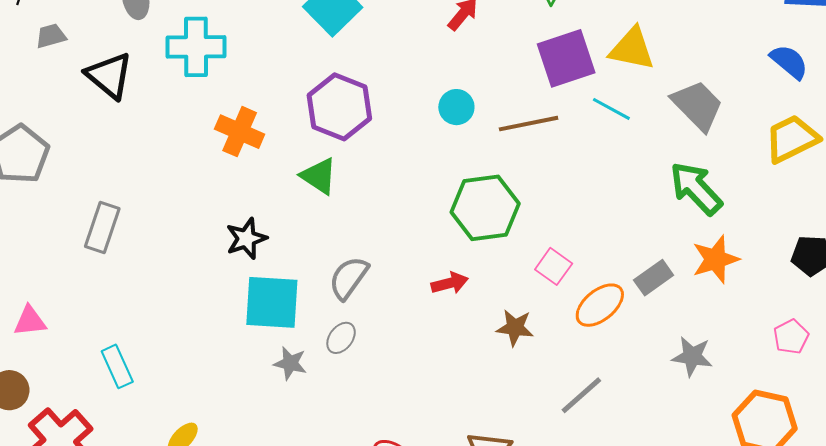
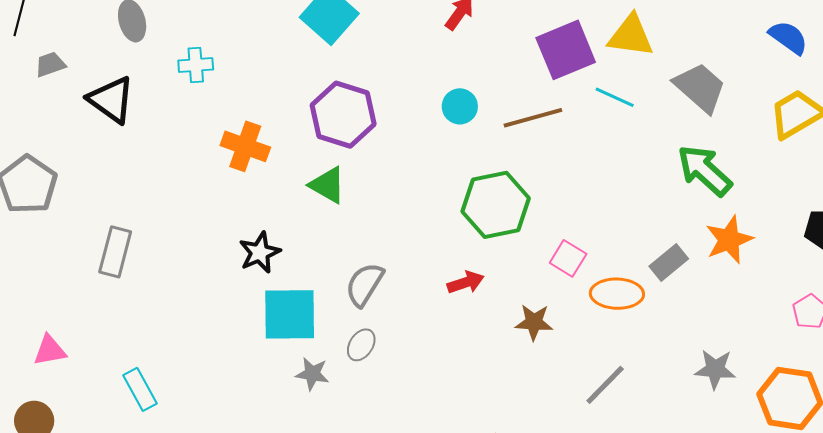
cyan cross: (196, 47) -> (196, 65), size x0.6
orange ellipse: (600, 305) -> (617, 294), turned 45
gray star: (692, 356) -> (715, 369), moved

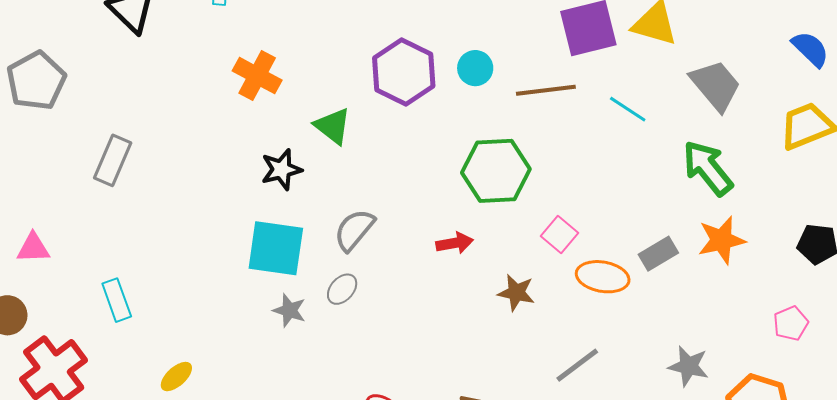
cyan line: (615, 97) -> (628, 109), moved
purple hexagon: (343, 115) -> (404, 72), moved
black star: (260, 253) -> (281, 169), moved

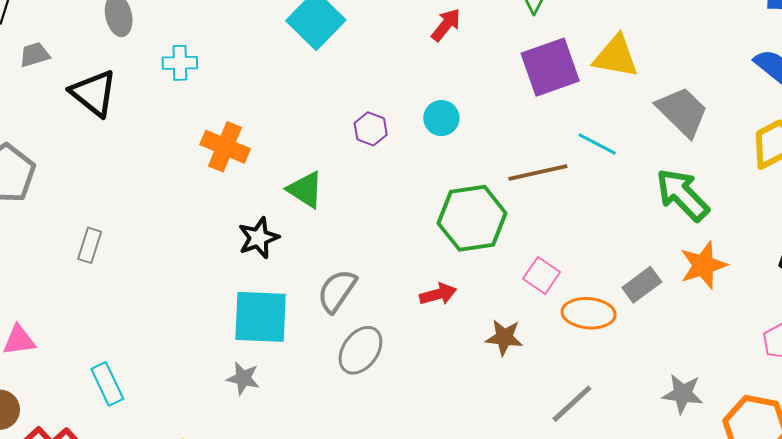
purple hexagon: (404, 72) -> (371, 129), size x0.5
brown line: (546, 90) -> (538, 173), moved
gray rectangle: (113, 160) -> (90, 245), size x0.7
gray ellipse: (342, 289) -> (360, 350), moved, size x1.5
gray star: (289, 310) -> (243, 378), moved

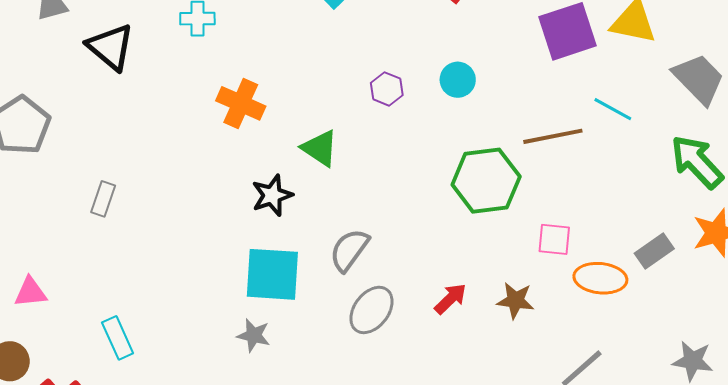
pink square: (542, 275) -> (554, 239), turned -30
red arrow: (438, 294) -> (450, 299), moved, turned -30

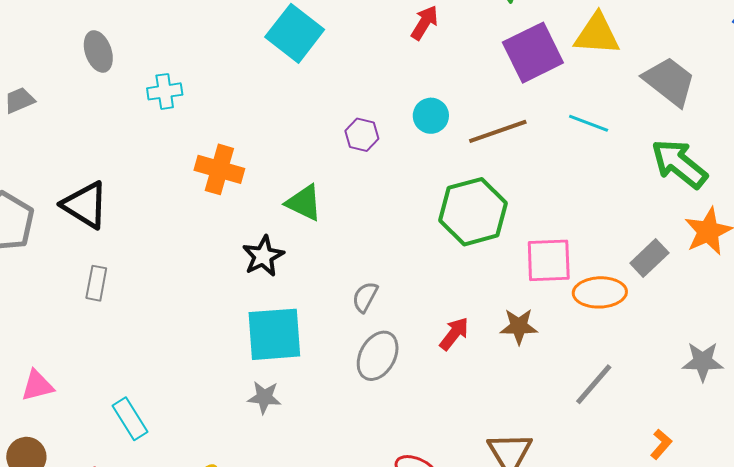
black triangle: (111, 47) -> (85, 205), moved
brown line: (553, 136) -> (498, 131), moved
pink square: (554, 239) -> (549, 260), size x1.4
gray semicircle: (349, 250) -> (365, 297), moved, size x0.7

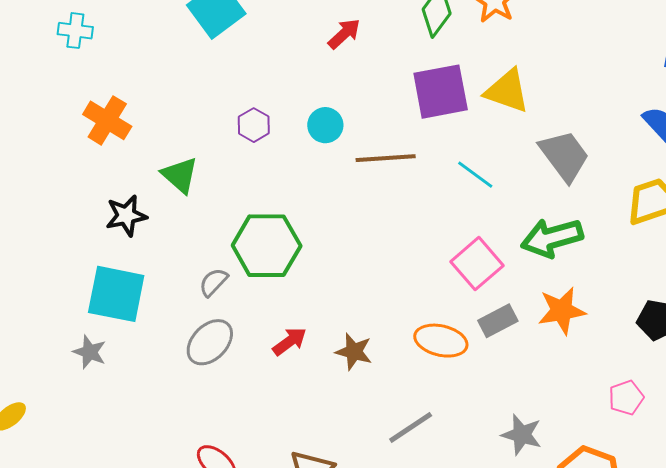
green arrow: (679, 164) -> (552, 238), turned -70
green hexagon: (473, 212) -> (267, 246), moved
pink square: (549, 260) -> (477, 264), moved, turned 36

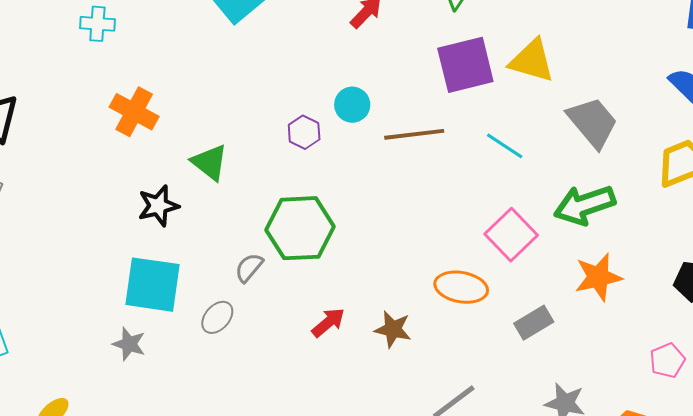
purple hexagon: (254, 125) -> (304, 132), moved
gray rectangle: (498, 321) -> (534, 323), moved
orange ellipse: (441, 341) -> (461, 287), moved
gray ellipse: (210, 342) -> (217, 317), moved, size x0.7

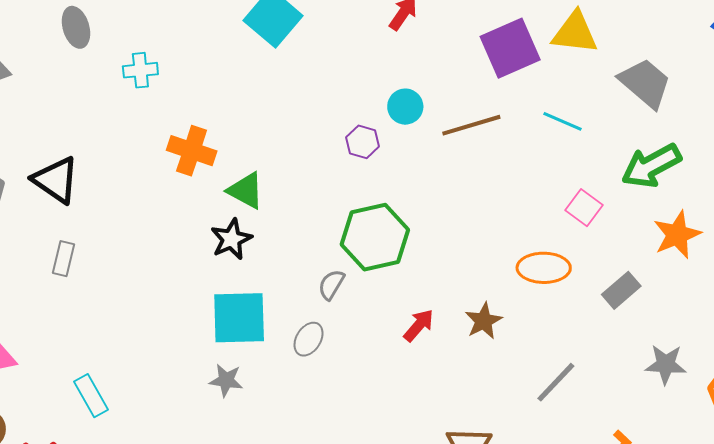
green triangle: (210, 162) -> (246, 191), moved
pink square: (511, 235) -> (584, 208), size x0.7
brown star: (393, 329) -> (484, 321), turned -30

